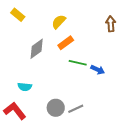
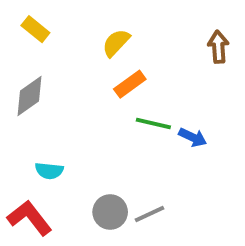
gray diamond: (37, 49) -> (30, 96), moved

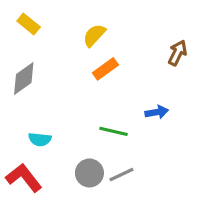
brown arrow: (218, 47) -> (178, 53), moved, turned 30
green line: (153, 123) -> (113, 131), moved
blue arrow: (193, 137) -> (157, 112), turned -35

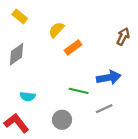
yellow semicircle: (94, 35) -> (56, 30), moved
blue arrow: (157, 112) -> (109, 78), size x1.5
gray line: (121, 175) -> (104, 109), moved

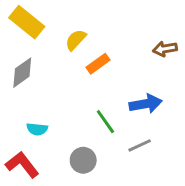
yellow rectangle: (20, 16) -> (27, 22), size x1.6
brown arrow: (123, 36) -> (165, 49), turned -126
green line: (79, 91) -> (105, 122), turned 42

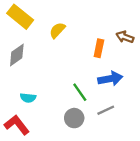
brown arrow: (165, 49) -> (125, 37), turned 30
orange rectangle: (98, 64) -> (99, 48), moved, turned -42
gray circle: (83, 160) -> (74, 118), moved

